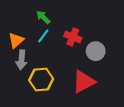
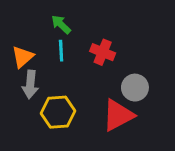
cyan line: (43, 36) -> (61, 51), turned -40
gray circle: (96, 51) -> (135, 88), moved

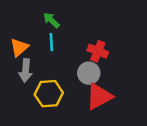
red cross: (103, 52) -> (98, 51), moved
gray circle: (135, 88) -> (89, 73), moved

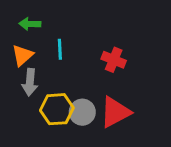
green arrow: (51, 20) -> (30, 24), moved, turned -42
gray circle: (89, 73) -> (82, 112), moved

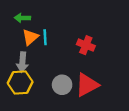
orange triangle: (22, 55) -> (30, 37), moved
yellow hexagon: (57, 109) -> (20, 83), moved

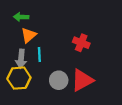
cyan line: (45, 37) -> (39, 54), moved

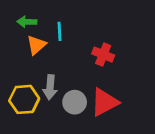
cyan line: (39, 54) -> (60, 31), moved
gray arrow: (21, 59) -> (50, 87), moved

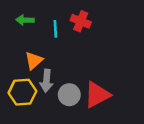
orange triangle: (36, 45) -> (34, 61), moved
red cross: (103, 55) -> (81, 21), moved

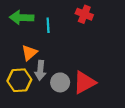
green arrow: (25, 20) -> (22, 17), size x1.5
red cross: (81, 21) -> (84, 14), moved

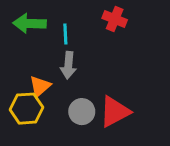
orange triangle: (29, 53) -> (40, 86), moved
gray arrow: (40, 70) -> (68, 65), moved

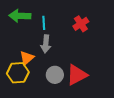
red cross: (115, 19) -> (81, 24), moved, turned 35

